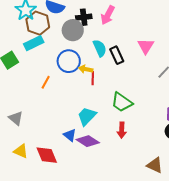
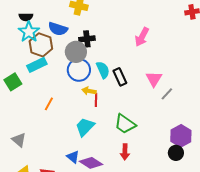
pink arrow: (108, 15) -> (142, 37), moved
pink triangle: (146, 46) -> (154, 79), moved
blue circle: (69, 61) -> (79, 70), moved
cyan trapezoid: (87, 116) -> (85, 127), moved

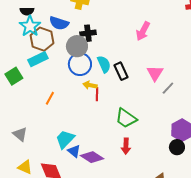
cyan trapezoid: (85, 127) -> (65, 139), moved

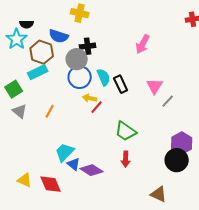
cyan star: (30, 26) -> (17, 39), moved
red line: (97, 94) -> (97, 107), turned 40
gray triangle: (20, 134) -> (20, 111), moved
black circle: (177, 147) -> (177, 160), size x1.5

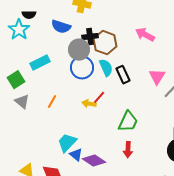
pink arrow: (143, 44) -> (145, 35), turned 90
brown hexagon: (42, 52) -> (105, 43), moved
yellow arrow: (90, 98) -> (89, 104), moved
green trapezoid: (126, 131) -> (128, 122), turned -100

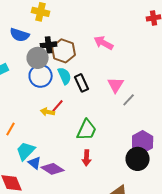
orange line: (52, 102) -> (11, 129), moved

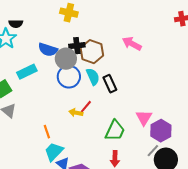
blue semicircle: (20, 35) -> (48, 50), moved
pink triangle: (116, 85) -> (144, 118), moved
gray line: (129, 100) -> (153, 151), moved
orange line: (11, 129) -> (47, 132), moved, turned -48
purple hexagon: (143, 142) -> (161, 131), moved

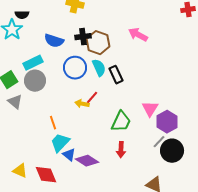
gray circle: (66, 59) -> (35, 81), moved

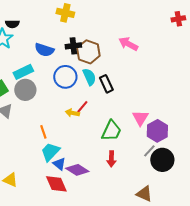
red diamond: (46, 175) -> (56, 184), moved

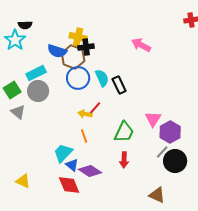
yellow cross: (65, 13) -> (78, 37), moved
brown hexagon: (88, 52) -> (73, 57), moved
orange line: (43, 132) -> (84, 136), moved

